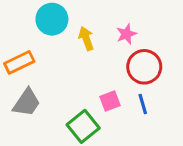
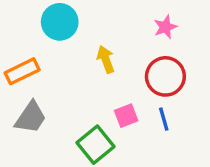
pink star: (126, 34) -> (165, 27), moved
yellow arrow: (86, 39) -> (106, 59), moved

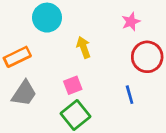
red circle: (165, 76) -> (147, 57), moved
pink square: (126, 116) -> (73, 85), moved

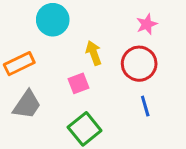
red circle: (147, 57) -> (139, 64), moved
pink square: (73, 85) -> (78, 83), moved

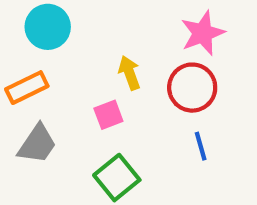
cyan circle: (53, 20) -> (48, 27), moved
pink star: (147, 24) -> (203, 33), size x1.5

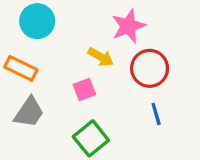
pink star: (203, 33) -> (128, 26), moved
yellow arrow: (129, 73) -> (101, 57), turned 140
orange rectangle: (27, 88) -> (21, 68), turned 52

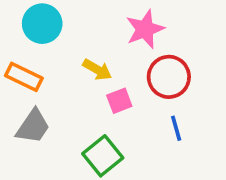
yellow arrow: (101, 57) -> (97, 70), moved
pink square: (84, 90) -> (119, 101), moved

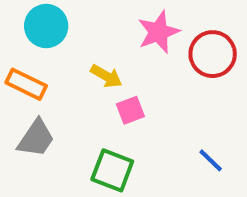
red circle: (169, 77) -> (213, 54), moved
blue line: (176, 128) -> (211, 160), moved, turned -30
green square: (103, 156) -> (112, 170), turned -30

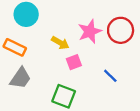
pink star: (158, 32) -> (90, 31), moved
blue line: (211, 160) -> (110, 76), moved

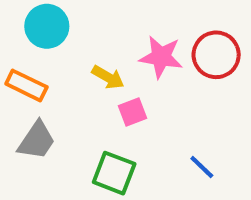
pink star: (90, 31) -> (161, 57), turned 30
blue line: (110, 76) -> (202, 167), moved

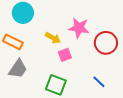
red circle: (216, 55) -> (106, 43), moved

